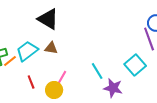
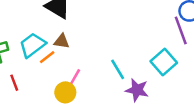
orange line: (10, 61) -> (47, 57), moved
red line: (31, 82) -> (14, 83), moved

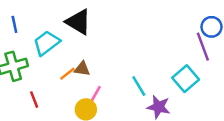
brown triangle: (62, 41) -> (82, 69), moved
cyan trapezoid: (32, 45) -> (46, 43), moved

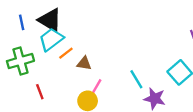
black triangle: (78, 22) -> (50, 20), moved
orange line: (67, 74) -> (66, 53), moved

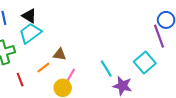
black triangle: (50, 20) -> (29, 16), size x0.7
orange line: (66, 53) -> (43, 68), moved

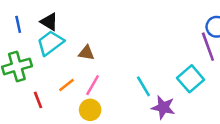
brown triangle: (60, 54) -> (86, 53), moved
pink line: (70, 77) -> (93, 85), moved

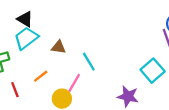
pink line: (93, 85) -> (74, 83), moved
cyan line: (143, 86) -> (89, 62), moved

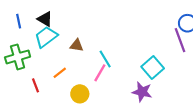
cyan square: (153, 71) -> (153, 68), moved
pink line: (74, 83) -> (100, 73), moved

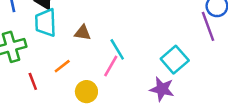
cyan trapezoid: (46, 37) -> (46, 23), turned -55

